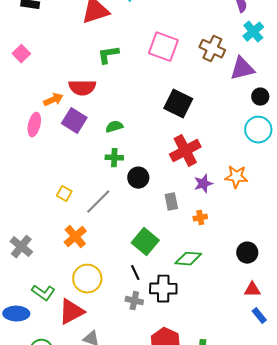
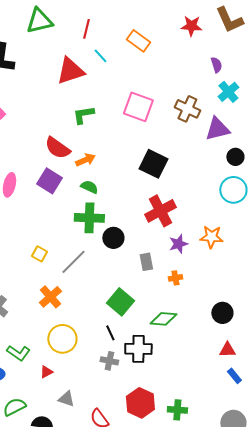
red semicircle: (82, 88) -> (57, 148), turned 36
orange arrow: (53, 100) -> (85, 160), moved
green semicircle: (114, 127) -> (89, 187), turned 42
green cross: (114, 158) -> (89, 218), size x1.6
red triangle: (71, 312) -> (46, 372), size x0.5

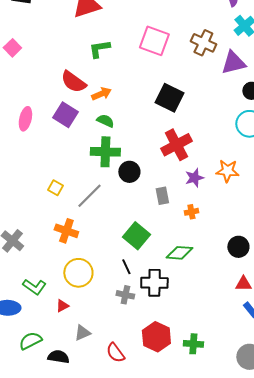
orange cross: (50, 297) -> (66, 231), turned -30
gray triangle: (66, 399) -> (82, 333), turned -42

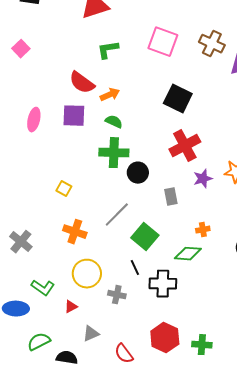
purple square: (65, 115) -> (74, 116), turned -30
gray line: (89, 196) -> (117, 215), moved
orange cross: (191, 212) -> (203, 230), moved
gray cross: (125, 295) -> (117, 295), moved

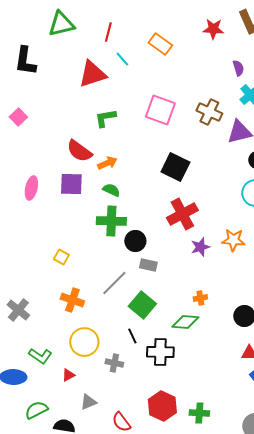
gray rectangle: (171, 197) -> (148, 265), moved, turned -66

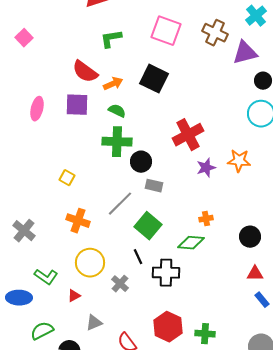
black square: (175, 167) -> (154, 79), moved
gray cross: (114, 363) -> (120, 284), turned 30

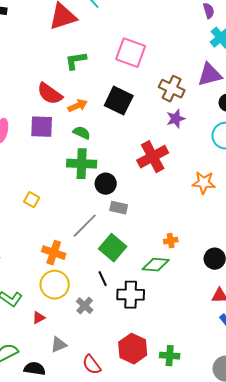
brown cross: (215, 33) -> (172, 89), moved
purple star: (206, 168) -> (176, 119), moved
orange cross: (78, 221) -> (54, 253), moved

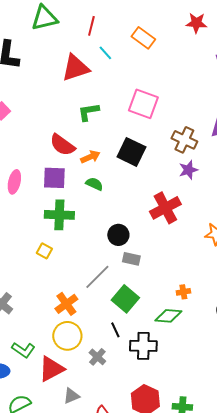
green cross: (82, 164) -> (59, 215), moved
orange cross: (54, 253) -> (66, 304), turned 35
red triangle: (39, 318) -> (51, 369), size x2.0

